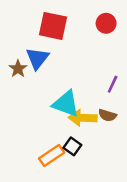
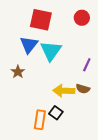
brown star: (18, 69) -> (18, 72), moved
cyan triangle: (66, 104) -> (51, 51), moved, turned 45
orange rectangle: (52, 155) -> (40, 120), turned -48

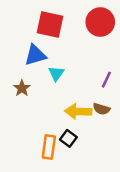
red circle: (82, 18) -> (100, 22), size x1.5
blue triangle: (29, 45) -> (35, 55), turned 36
cyan triangle: (51, 51) -> (56, 73), moved, size x0.6

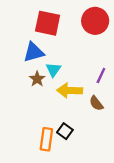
brown star: (22, 88) -> (37, 79), moved
brown semicircle: (101, 109) -> (96, 103), turned 35
yellow arrow: (78, 111) -> (70, 90), moved

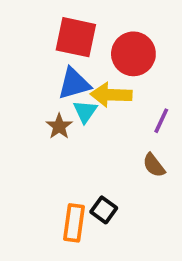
red circle: (95, 21) -> (133, 54), moved
blue triangle: (34, 52) -> (74, 84), moved
yellow arrow: (70, 90) -> (111, 95), moved

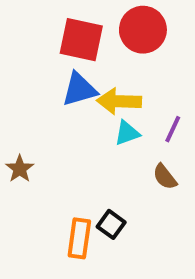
red circle: (133, 54) -> (143, 30), moved
cyan triangle: (85, 111) -> (127, 133), moved, turned 35
brown star: (59, 126) -> (20, 169), moved

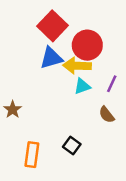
red circle: (143, 30) -> (87, 45), moved
red square: (81, 40) -> (52, 26), turned 32
orange rectangle: (79, 238) -> (32, 155), moved

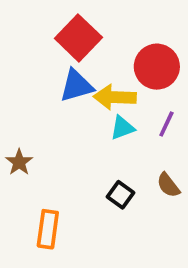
red circle: (87, 45) -> (157, 67), moved
brown semicircle: (107, 115) -> (168, 185), moved
black square: (72, 146) -> (120, 195), moved

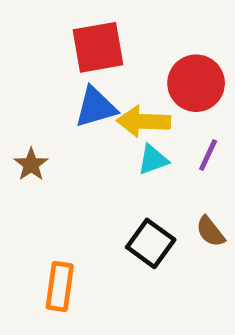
red square: (78, 38) -> (98, 47), turned 36
brown star: (19, 162) -> (31, 165), moved
black square: (120, 195) -> (151, 243), size x1.4

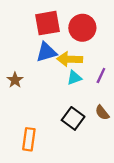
red circle: (196, 83) -> (82, 28), moved

